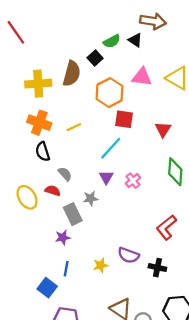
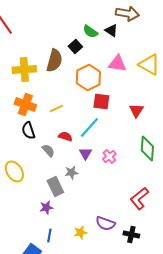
green semicircle: (112, 41) -> (90, 32), turned 63
red semicircle: (53, 191) -> (65, 136), moved

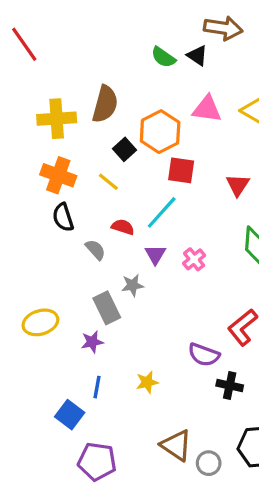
black square: (75, 46) -> (125, 149), moved
yellow line: (56, 108) -> (108, 182), turned 64
yellow ellipse: (14, 172) -> (40, 322), moved, turned -75
purple semicircle: (105, 224) -> (204, 355), moved

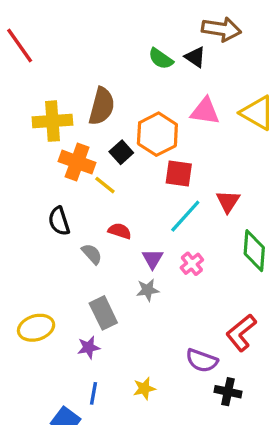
orange cross: (58, 175) -> (77, 162), moved
red triangle: (238, 185) -> (228, 201), moved
cyan line: (162, 212) -> (185, 216), moved
gray star: (133, 285) -> (148, 290), moved

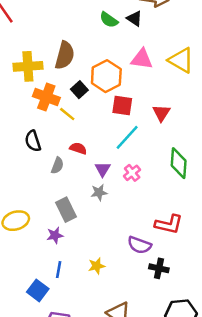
red triangle: (228, 201) -> (161, 113), moved
gray semicircle: (92, 254) -> (57, 166), turned 63
red L-shape: (241, 333) -> (169, 224), turned -128

